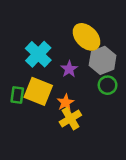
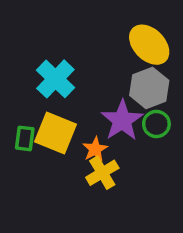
yellow ellipse: (86, 37) -> (149, 45), moved
purple star: (69, 69) -> (122, 120), moved, size x1.6

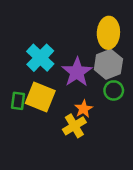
yellow ellipse: (149, 45) -> (108, 33), turned 48
purple star: (122, 120) -> (77, 72), moved
orange star: (95, 149) -> (84, 109), moved

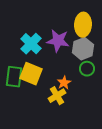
purple star: (77, 72) -> (58, 41), moved, turned -30
green rectangle: (18, 101) -> (14, 77), size x1.5

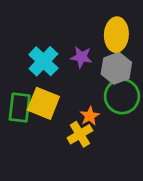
purple star: (58, 41) -> (81, 57), size x0.7
green circle: (87, 69) -> (122, 96), size x1.6

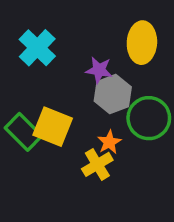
cyan cross: (43, 61) -> (37, 48), moved
gray hexagon: (116, 68) -> (113, 94), moved
green rectangle: (20, 108) -> (23, 132), turned -52

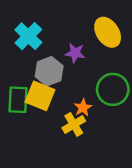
yellow ellipse: (142, 43) -> (108, 32), turned -36
gray hexagon: (113, 94) -> (49, 71), moved
green rectangle: (23, 132) -> (18, 100), turned 48

